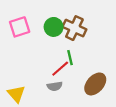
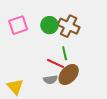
red line: (60, 69) -> (55, 63), turned 66
brown ellipse: (95, 84) -> (69, 75), moved

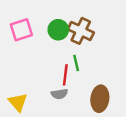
red line: (55, 63) -> (65, 75), turned 72
brown ellipse: (69, 75) -> (100, 99), moved, turned -35

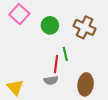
pink square: (21, 30) -> (19, 14), moved, turned -30
brown cross: (81, 31) -> (85, 27), moved

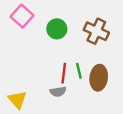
green line: (65, 54) -> (79, 71), moved
brown ellipse: (86, 84) -> (99, 78), moved

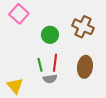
green circle: (57, 29) -> (50, 35), moved
green line: (79, 71) -> (40, 65), moved

